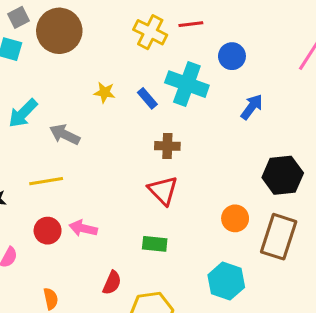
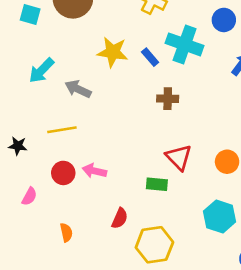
yellow star: (105, 92) -> (113, 52), size x1.6
red triangle: (163, 190) -> (179, 157), moved

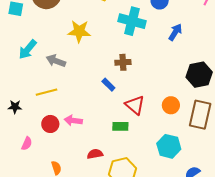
blue rectangle: (150, 57) -> (108, 85), moved
red semicircle: (120, 218) -> (95, 154), turned -119

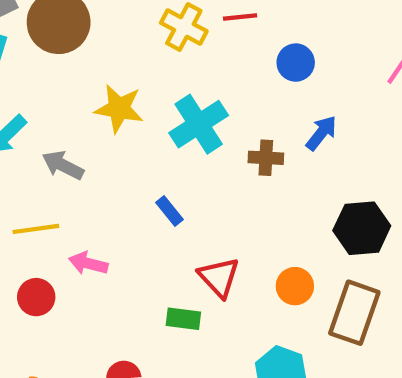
cyan cross: (132, 21) -> (199, 124), moved, turned 36
brown cross: (123, 62) -> (266, 158), moved
blue rectangle: (108, 85) -> (170, 211), moved
pink arrow: (73, 120) -> (88, 263), moved

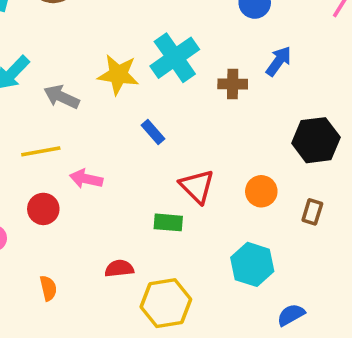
yellow star: (119, 109) -> (118, 75), moved
brown rectangle: (354, 313) -> (312, 212), size x0.5

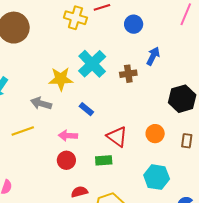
gray arrow: (62, 97) -> (41, 103), moved
pink arrow: (86, 179) -> (68, 136), moved
red circle: (43, 209) -> (66, 160), moved

